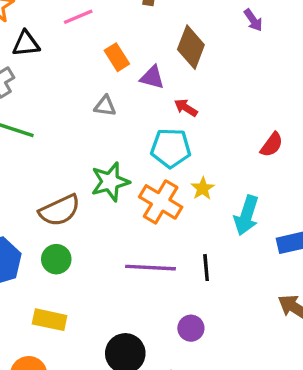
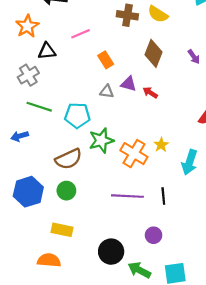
purple arrow: (253, 20) -> (194, 57), moved
purple triangle: (152, 77) -> (128, 84), moved
gray triangle: (105, 106) -> (107, 91), moved
cyan pentagon: (171, 148) -> (77, 115), moved

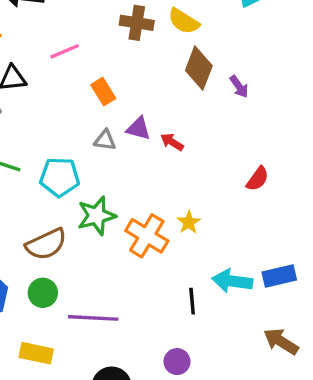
brown diamond: (154, 53) -> (199, 68), moved
cyan arrow: (189, 162) -> (232, 281), moved, turned 80
purple line: (127, 196) -> (93, 318), moved

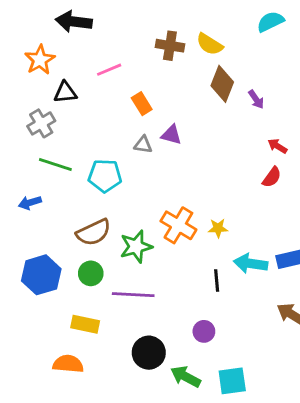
red arrow: (172, 142) -> (277, 146), moved
green star: (96, 216) -> (136, 247), moved
yellow star: (189, 222) -> (218, 228), moved, turned 30

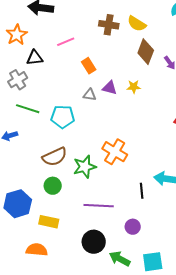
yellow star: (218, 228) -> (134, 87), moved
blue hexagon: (41, 275) -> (18, 204), moved
purple line: (133, 295) -> (99, 206), moved

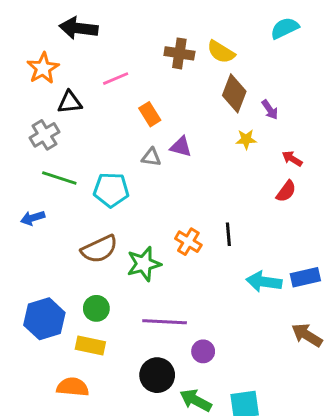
yellow star: (134, 87) -> (246, 139), moved
orange cross: (115, 152) -> (188, 242), size x0.7
green circle: (53, 186) -> (96, 308), moved
black line: (142, 191) -> (228, 234), moved
purple circle: (133, 227) -> (203, 351), moved

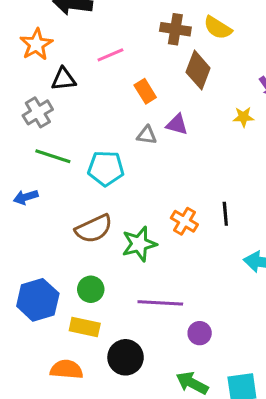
brown diamond: (234, 93) -> (198, 70), moved
black circle: (157, 375) -> (126, 357), moved

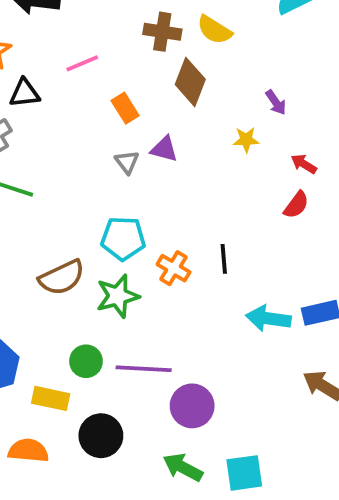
gray triangle: (147, 135) -> (127, 162), turned 45
cyan pentagon: (106, 168) -> (123, 238), moved
green circle: (91, 289) -> (86, 361), moved
purple circle: (200, 333) -> (192, 406), size x1.5

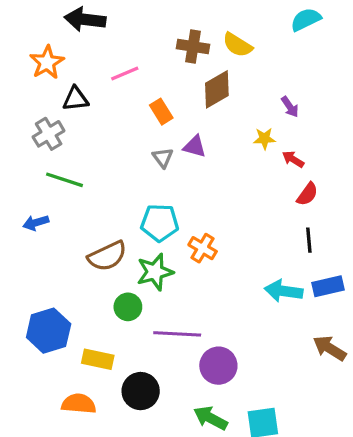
brown diamond: (190, 82) -> (217, 89), turned 39
red arrow: (304, 164) -> (293, 159), moved
black line: (224, 259) -> (309, 240), moved
green circle: (86, 361) -> (128, 307), moved

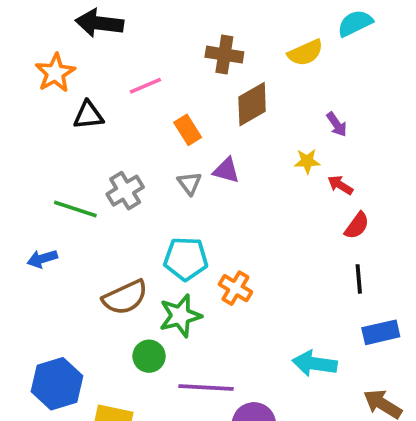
yellow semicircle: (237, 45) -> (305, 53), moved, turned -56
gray cross: (49, 134) -> (125, 191), moved
cyan arrow: (284, 291) -> (315, 364), moved

